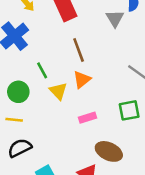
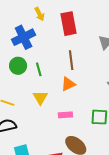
yellow triangle: (58, 91) -> (40, 98), moved
green circle: (18, 92) -> (18, 66), moved

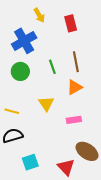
red rectangle: (69, 24) -> (71, 23), size x0.7
green line: (39, 69) -> (52, 67), moved

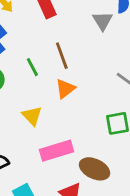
pink rectangle: (74, 120) -> (56, 151), moved, size x1.6

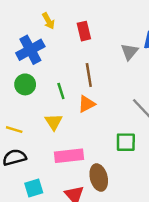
green line: (32, 67) -> (61, 91), moved
brown ellipse: (95, 169) -> (99, 178), turned 40

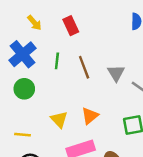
gray triangle: (129, 52) -> (116, 73), moved
green line: (61, 91) -> (57, 61), moved, turned 35
orange triangle: (87, 104) -> (90, 116), moved

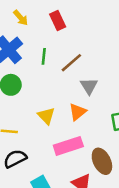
brown line: (84, 67) -> (71, 63), turned 70
gray triangle: (116, 73) -> (89, 86), moved

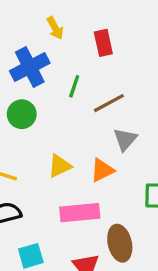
yellow triangle: (46, 116) -> (60, 166), turned 36

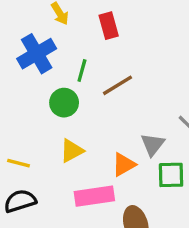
green circle: (22, 114) -> (64, 103), moved
gray triangle: (125, 139) -> (153, 144), moved
orange triangle: (102, 170) -> (124, 165), moved

